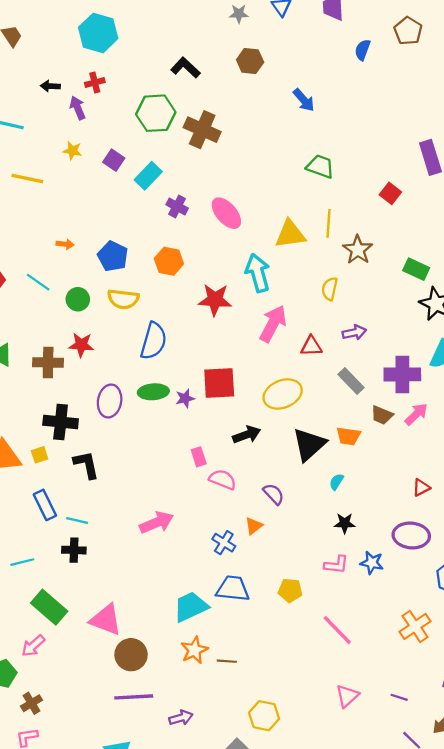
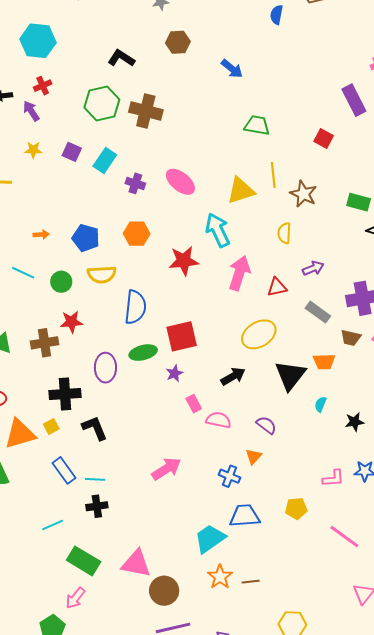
red square: (219, 383) -> (182, 336), moved
purple star: (185, 398) -> (174, 373), moved
black star: (345, 523) -> (354, 422), moved

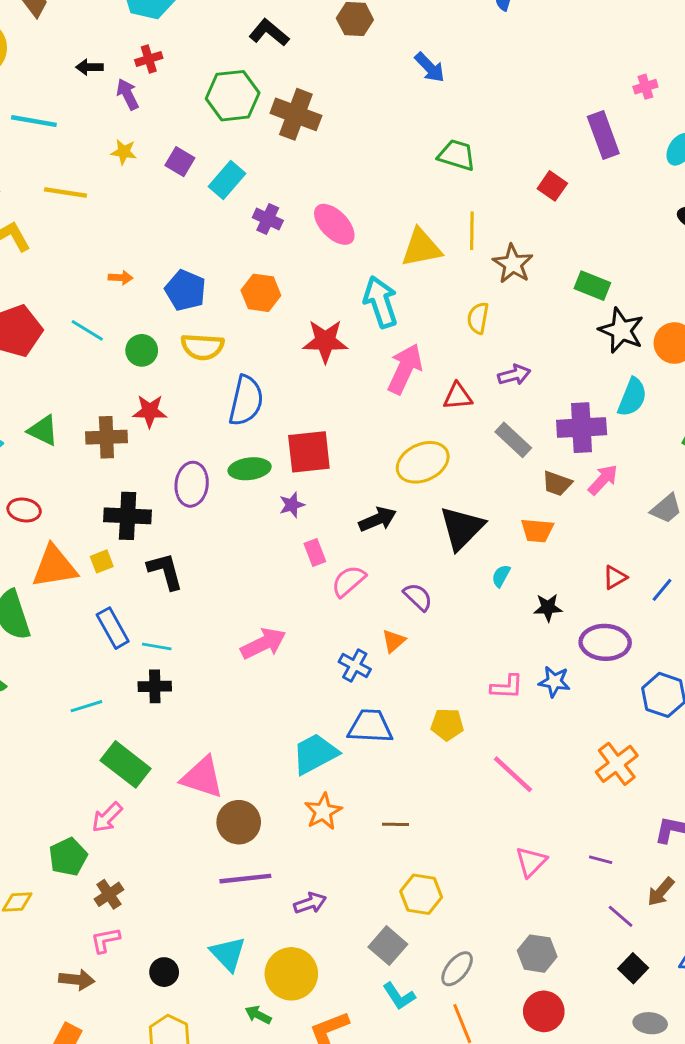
orange trapezoid: (324, 362) -> (537, 530), moved
pink semicircle: (219, 420) -> (349, 581), turned -60
brown line: (251, 582) -> (395, 824), moved

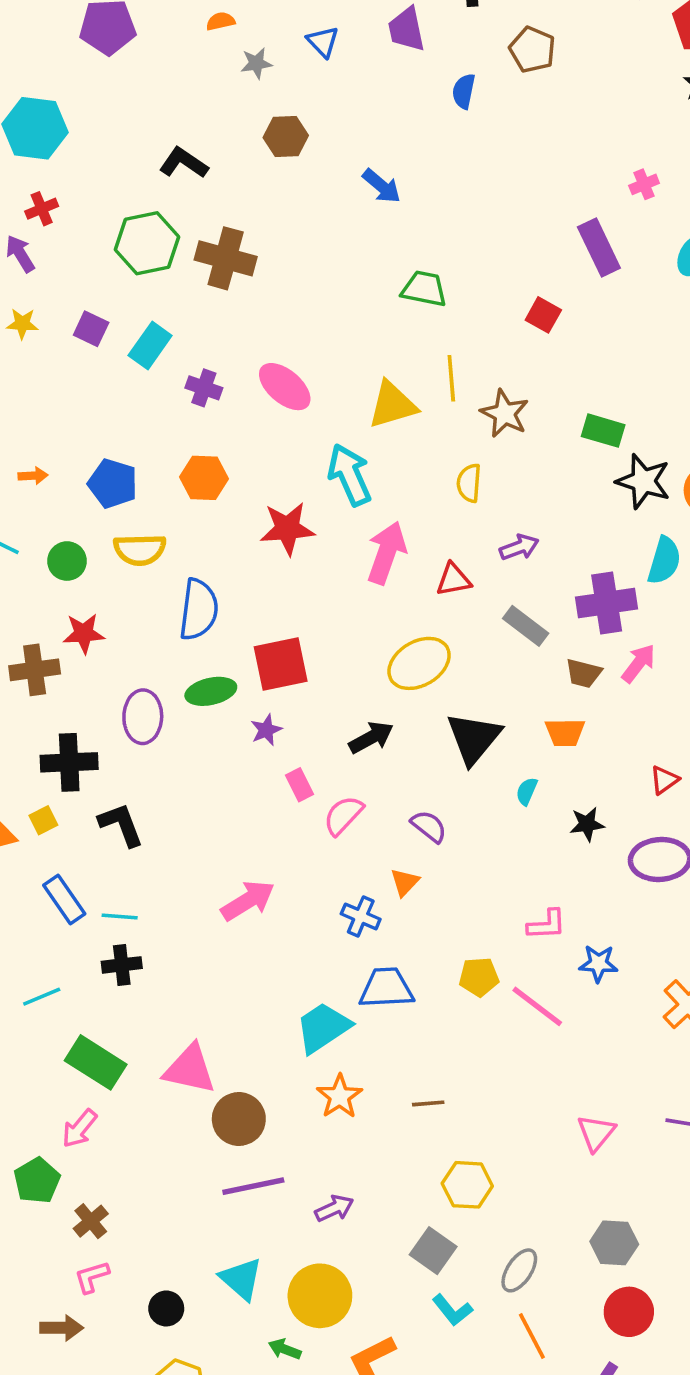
blue star: (554, 682) -> (598, 964), moved
pink line: (513, 774) -> (537, 1006), moved

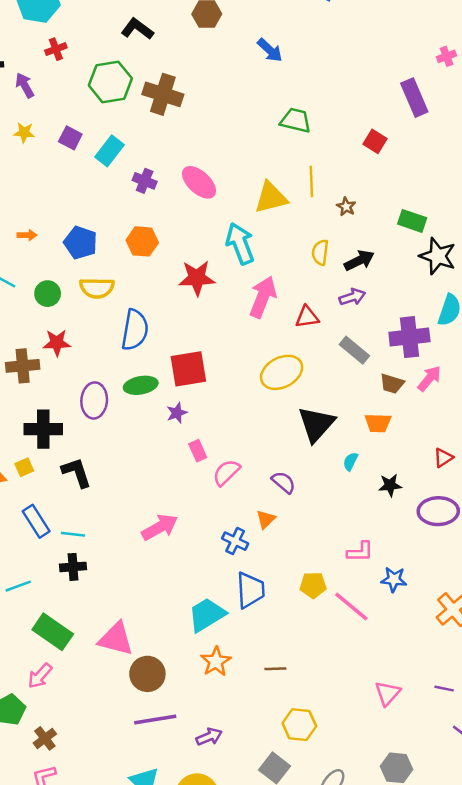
red cross: (42, 209) -> (56, 49), moved
brown star: (505, 414) -> (346, 207), size x0.6
black arrow: (371, 738) -> (359, 260), moved
blue trapezoid: (386, 988) -> (250, 590), turned 87

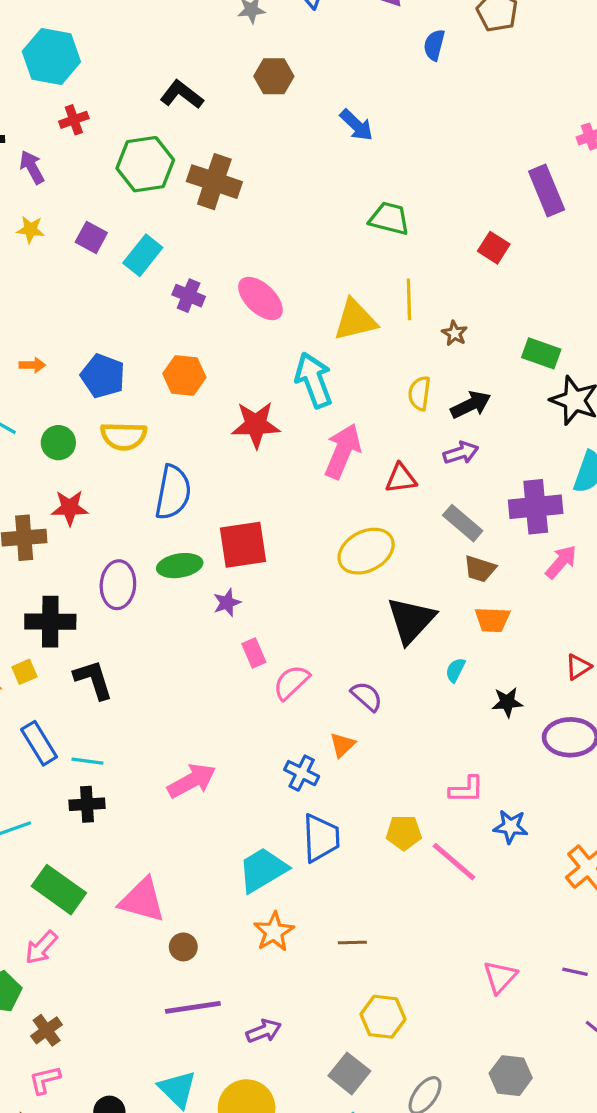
brown trapezoid: (392, 384) -> (480, 569), moved
pink arrow: (160, 527) -> (192, 781), moved
brown circle: (147, 674) -> (183, 947), size x0.6

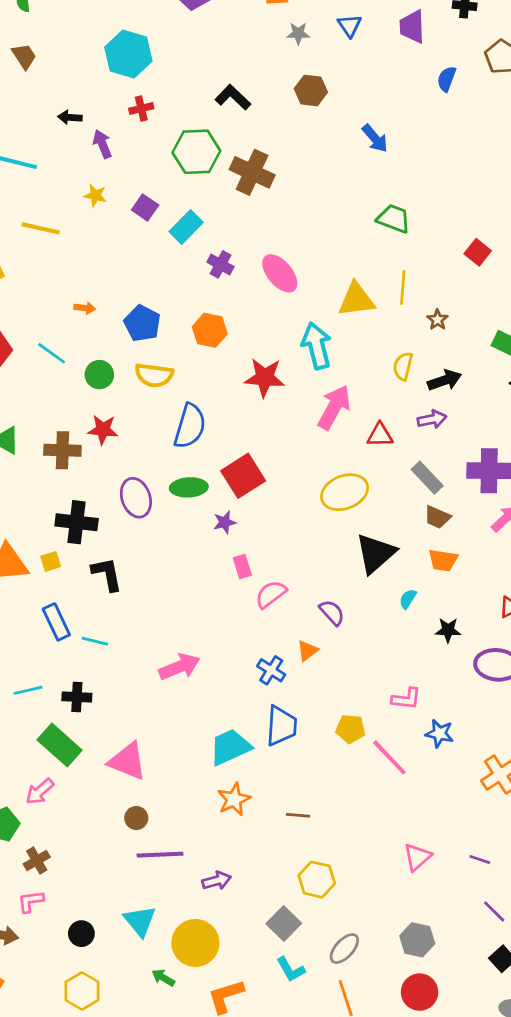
red square: (243, 545) -> (243, 476), turned -30
purple ellipse: (118, 585) -> (136, 498), turned -30
black cross: (87, 804) -> (77, 697), moved
brown circle: (183, 947) -> (136, 818), moved

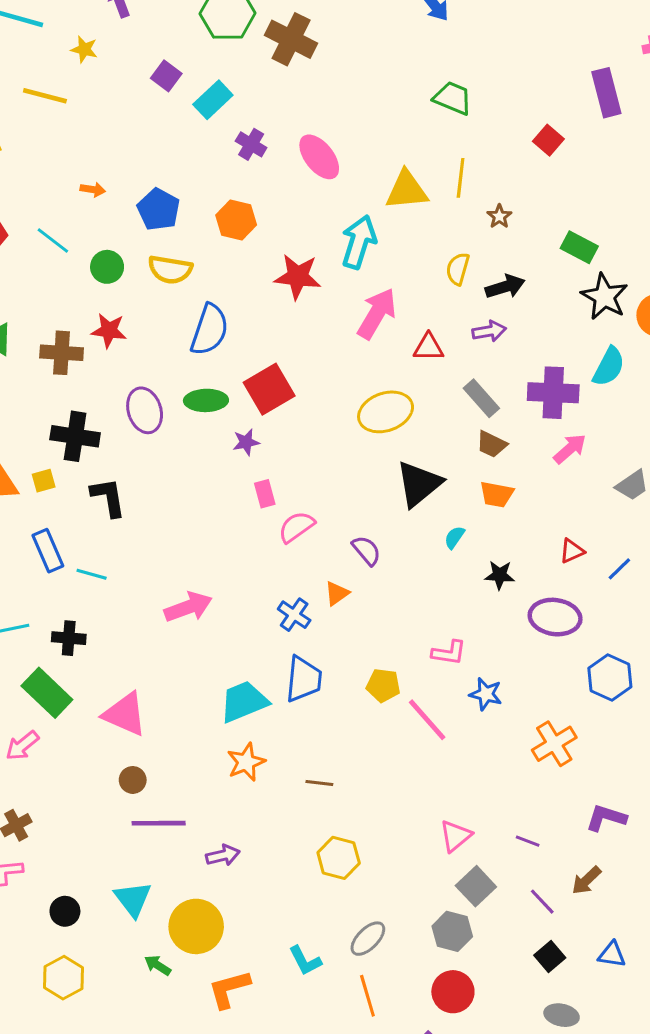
yellow star: (95, 195) -> (84, 49), moved
cyan arrow: (317, 346) -> (359, 242), turned 30
gray square: (284, 924) -> (476, 886), moved

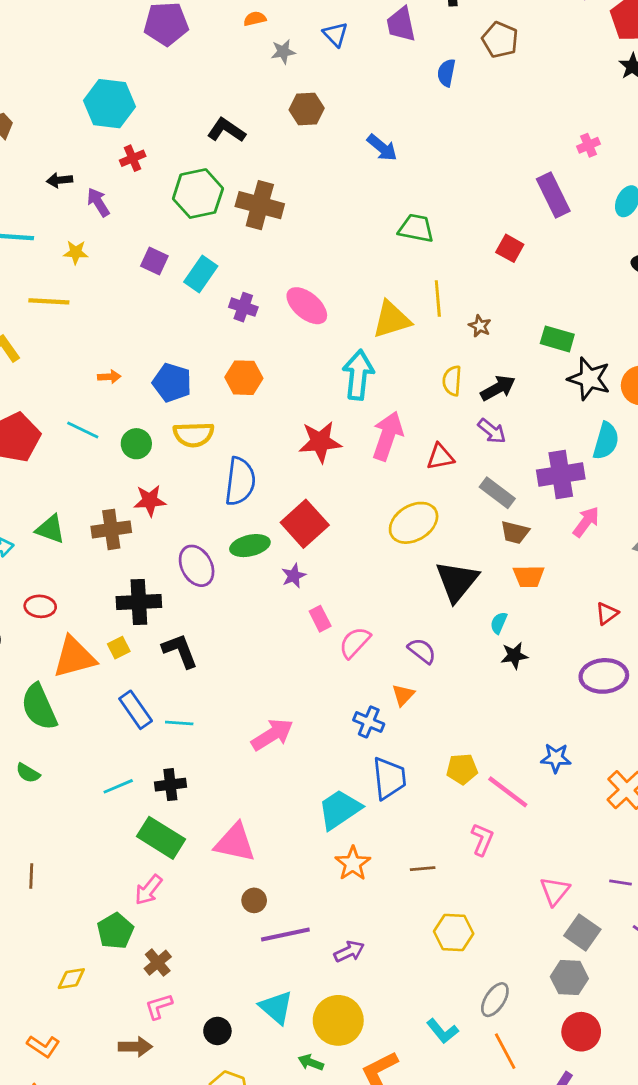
red star: (298, 277) -> (320, 442), moved
purple arrow: (489, 331) -> (492, 431), turned 60
black star: (500, 575) -> (514, 655), moved
pink L-shape: (449, 653) -> (482, 839), moved, turned -64

